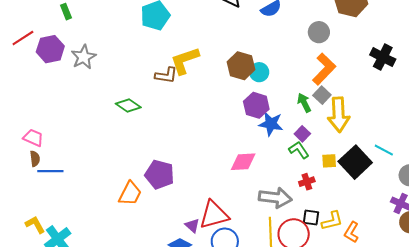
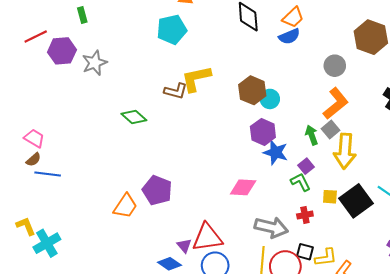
brown semicircle: (35, 159) -> (33, 160), turned 49

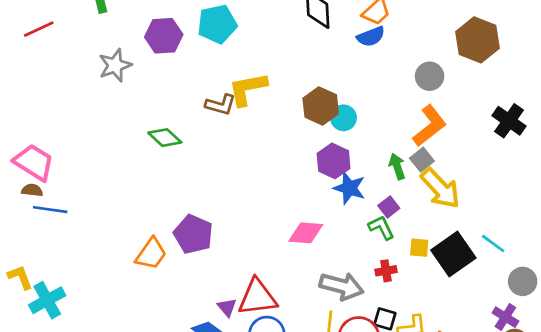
purple hexagon: (62, 51) -> (164, 36), moved
pink trapezoid: (34, 138) -> (34, 162), size x1.5
yellow arrow: (345, 151) -> (440, 188), turned -48
brown semicircle: (33, 160) -> (32, 190), turned -133

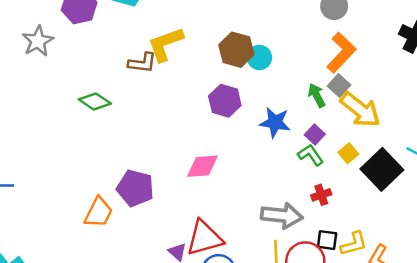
purple hexagon: (334, 161) -> (225, 101), moved
pink diamond: (306, 233) -> (203, 166), moved
yellow square: (419, 248) -> (348, 153), moved, turned -36

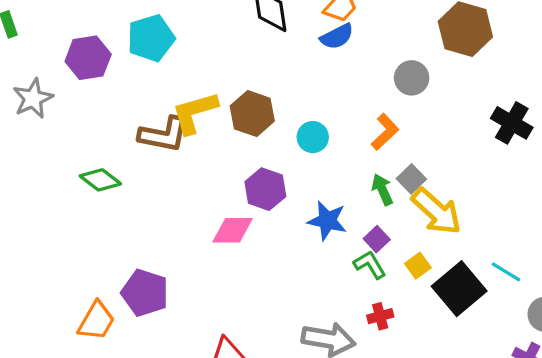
brown hexagon: (236, 50) -> (252, 114), moved
orange L-shape: (341, 53) -> (385, 132), moved, size x0.7
brown L-shape: (142, 63) -> (164, 134), size x1.4
pink diamond: (203, 166) -> (233, 230), moved

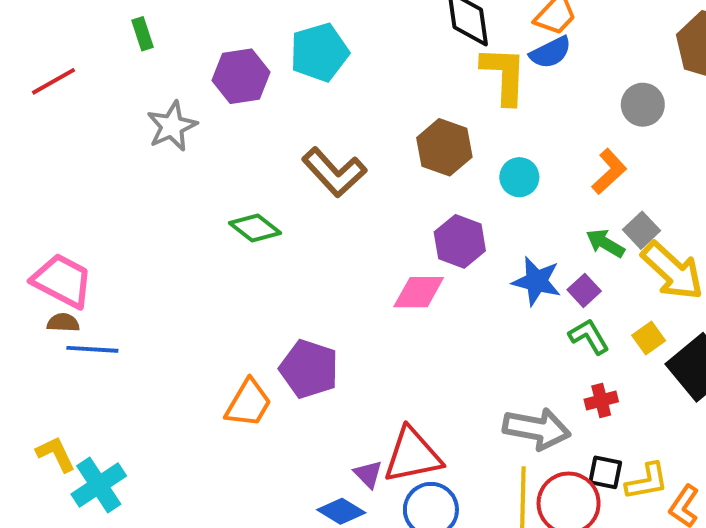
yellow L-shape: (195, 113) -> (504, 75), moved, turned 108
brown L-shape: (164, 134) -> (334, 172), turned 36
green arrow: (382, 190) -> (605, 243), turned -36
purple square: (377, 239) -> (584, 290), moved

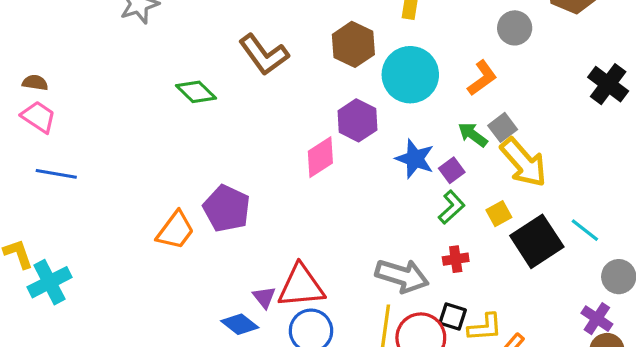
cyan circle: (519, 177) -> (410, 75), size x1.8
pink trapezoid: (62, 281) -> (38, 117), size x0.7
pink diamond: (419, 292) -> (320, 157), turned -39
brown semicircle: (63, 323) -> (35, 83), moved
green L-shape: (589, 336) -> (452, 207), turned 72

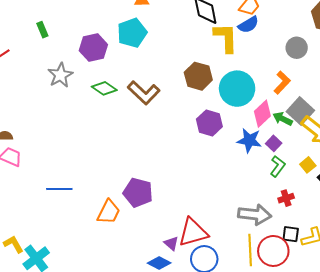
green diamond: (196, 92) -> (104, 88), moved
gray square: (503, 127) -> (300, 111), size x1.5
pink diamond: (320, 157) -> (262, 114), moved
blue line: (56, 174) -> (59, 189), moved

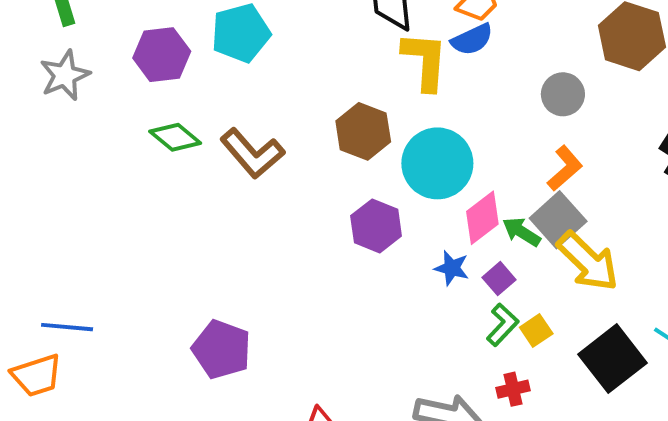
gray star: (60, 75) -> (65, 75), moved
orange L-shape: (282, 83) -> (565, 168), moved
blue star: (249, 140) -> (452, 268), size x0.7
yellow square: (308, 165) -> (536, 330), moved
orange trapezoid: (109, 212) -> (37, 375), moved, turned 40

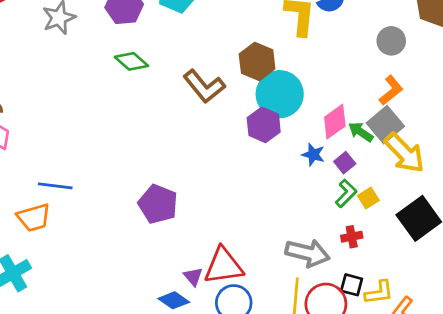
brown L-shape: (252, 153) -> (204, 86), moved
cyan circle: (437, 163) -> (280, 94), moved

